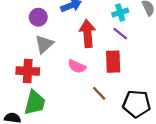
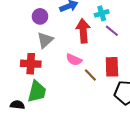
cyan cross: (120, 13) -> (102, 13), moved
red rectangle: (113, 62) -> (112, 67), moved
brown line: (99, 93) -> (90, 75), moved

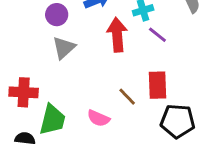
pink semicircle: (74, 60) -> (98, 118), moved
red cross: (31, 64) -> (24, 92), moved

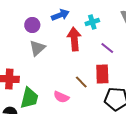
purple line: (157, 35) -> (107, 48), moved

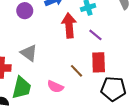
gray triangle: (37, 48) -> (29, 53), moved, turned -42
purple line: (107, 48) -> (95, 35), moved

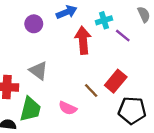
purple line: (95, 35) -> (123, 36), moved
red rectangle: (99, 62) -> (116, 81), turned 42

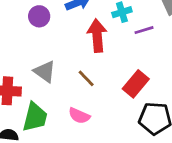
purple line: (123, 36) -> (144, 30), turned -56
brown line: (91, 91) -> (86, 78), moved

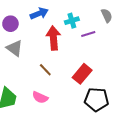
gray triangle: (45, 72) -> (15, 48), moved

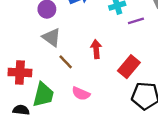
red arrow: (53, 38) -> (96, 49), moved, size x0.7
brown line: (45, 70) -> (66, 62), moved

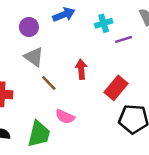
green trapezoid: (43, 95) -> (39, 134), moved

